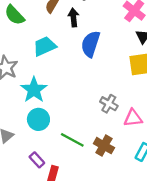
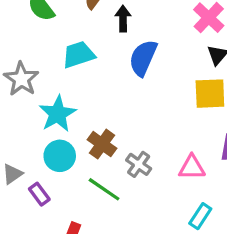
gray cross: (109, 104) -> (139, 164), moved
brown cross: (104, 146) -> (102, 144), moved
purple rectangle: (37, 160) -> (39, 194), moved

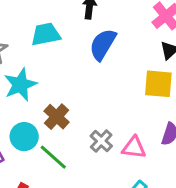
cyan circle: (60, 156) -> (24, 137), moved
gray cross: (139, 164) -> (101, 141), moved

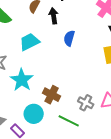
blue semicircle: (103, 44) -> (69, 38), size x0.7
green line: (53, 157) -> (69, 121), moved

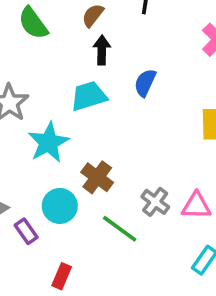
black arrow: (54, 16) -> (102, 50), moved
cyan trapezoid: (29, 42) -> (89, 96), moved

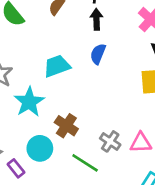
black arrow: (102, 50) -> (96, 19), moved

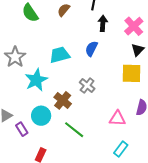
black arrow: (96, 19) -> (103, 23), moved
gray cross: (110, 141) -> (87, 86), moved

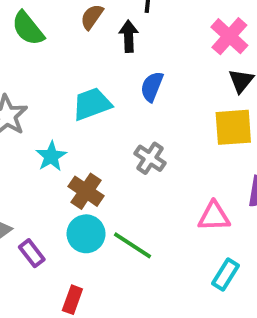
black arrow: (103, 23) -> (129, 36), moved
cyan star: (36, 80) -> (51, 156), size x0.7
brown cross: (63, 100) -> (86, 191), moved
cyan circle: (41, 116) -> (86, 234), moved

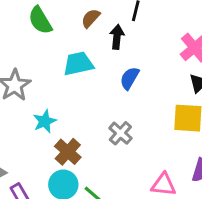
cyan trapezoid: (92, 104) -> (78, 64), moved

